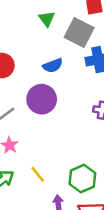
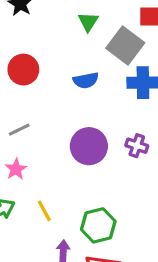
purple circle: (42, 99) -> (89, 146), moved

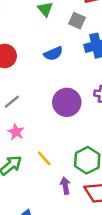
gray square: (125, 45) -> (77, 21), size x0.6

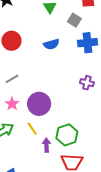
purple circle: (67, 102) -> (39, 104), moved
purple arrow: (65, 186) -> (46, 145), moved

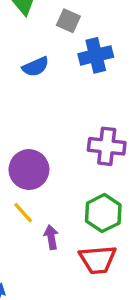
purple cross: (87, 83) -> (107, 146), moved, size x1.5
green hexagon: (67, 135) -> (103, 213), moved

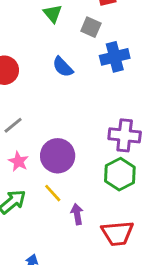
blue semicircle: (36, 67) -> (63, 67), turned 70
green hexagon: (103, 213) -> (120, 174), moved

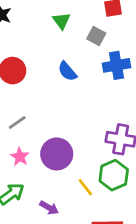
yellow line: (53, 193) -> (85, 187), moved
purple arrow: (77, 214) -> (49, 208), moved, turned 126

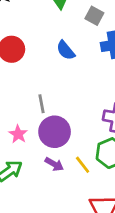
gray line: (17, 123) -> (42, 104), moved, turned -66
purple arrow: (49, 208) -> (54, 164), moved

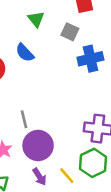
blue semicircle: (66, 50) -> (25, 53), moved
purple arrow: (54, 164) -> (39, 177), turned 30

